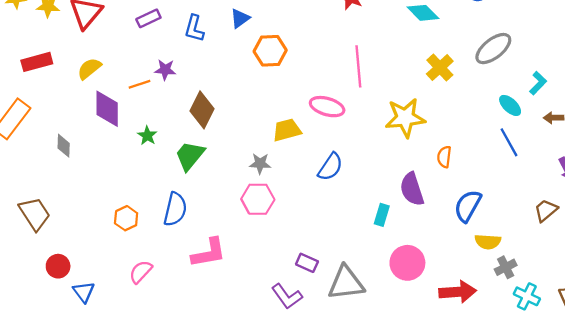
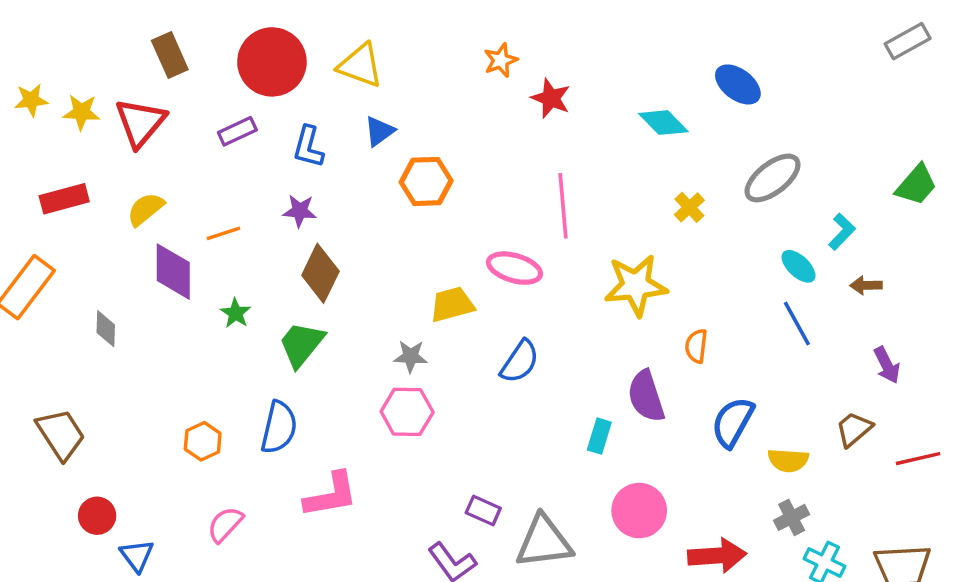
yellow cross: (440, 68) -> (689, 207), size x0.7
purple star: (165, 70) -> (300, 211), moved
yellow semicircle: (488, 242) -> (788, 460), moved

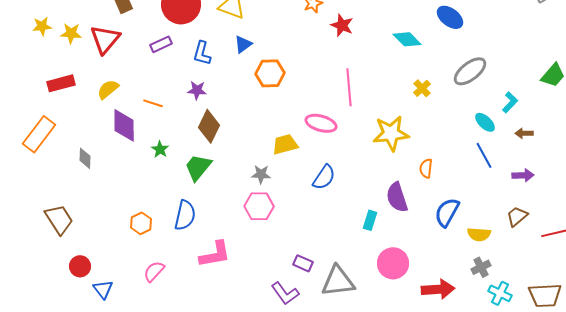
orange line: (223, 233) -> (153, 103), turned 36
purple arrow: (887, 365) -> (523, 175), moved, turned -65

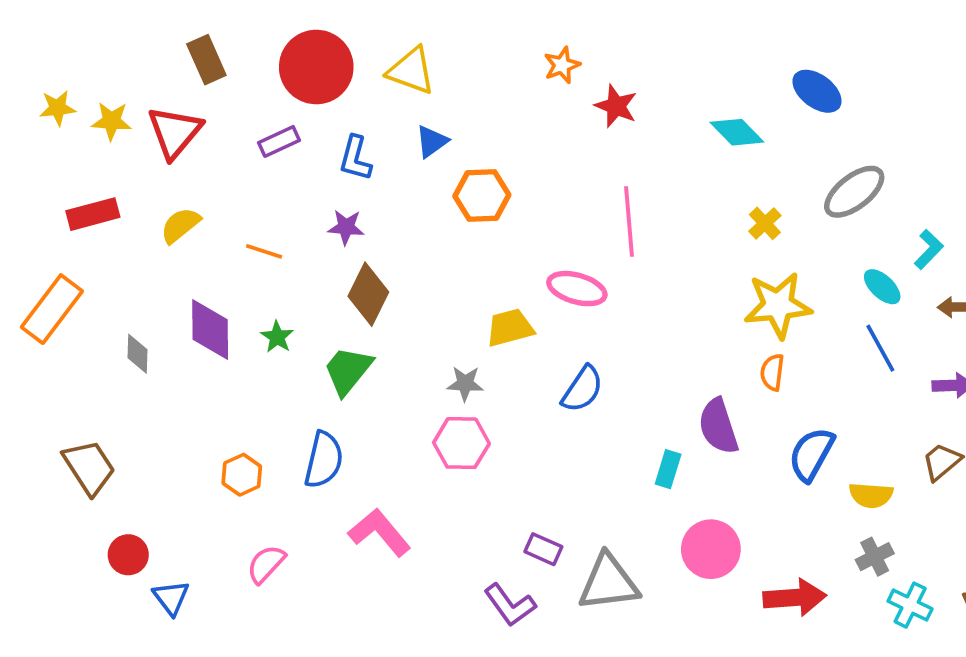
purple diamond: (124, 125) -> (210, 330), moved
yellow star: (391, 133) -> (778, 305), moved
pink L-shape: (215, 254) -> (380, 532), turned -120

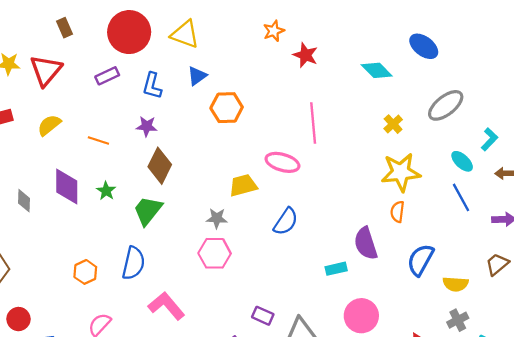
brown rectangle: (206, 60) -> (65, 28), size x0.7
cyan rectangle: (668, 469) -> (336, 269), turned 60

